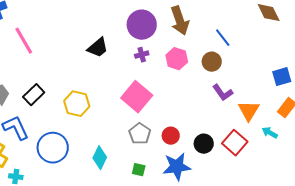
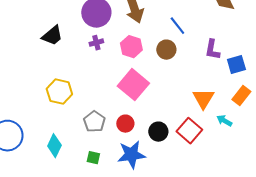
purple L-shape: (223, 93) -> (212, 50), moved, turned 45
pink square: (137, 97) -> (133, 85), moved
yellow hexagon: (77, 104) -> (59, 92), moved

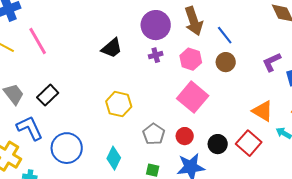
blue line: (177, 26) -> (225, 35), moved
purple L-shape: (212, 50) -> (272, 62), turned 55
orange triangle: (203, 99) -> (263, 111), turned -30

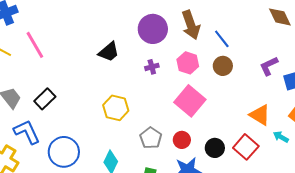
purple cross: (156, 55) -> (152, 67), moved

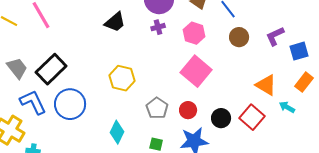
brown circle: (223, 66) -> (239, 37), moved
purple cross: (152, 67) -> (158, 27), moved
black rectangle: (45, 99) -> (51, 69), size x1.4
blue circle: (64, 152) -> (70, 104), moved

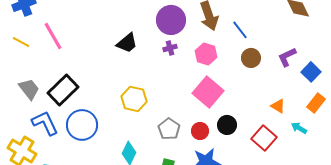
blue square: (299, 51) -> (311, 72), turned -30
orange triangle: (266, 85) -> (278, 106), size x0.7
black circle: (221, 118) -> (227, 125), moved

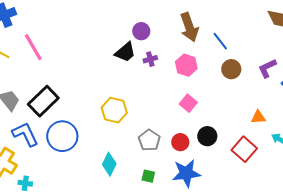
purple circle: (171, 20) -> (141, 31), moved, size x0.6
black trapezoid: (127, 43) -> (125, 52), moved
pink square: (208, 92) -> (188, 103), size x0.6
orange triangle: (278, 106) -> (258, 117), turned -35

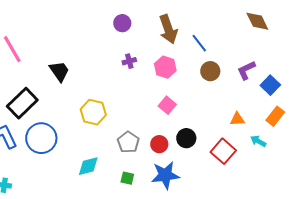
purple circle: (141, 31) -> (122, 23), moved
black trapezoid: (125, 52) -> (59, 71), moved, turned -85
cyan diamond: (109, 164) -> (88, 166), turned 50

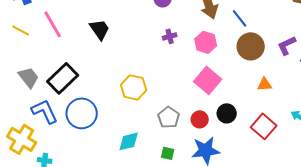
black trapezoid: (59, 71) -> (100, 29), moved
brown circle: (210, 71) -> (251, 46), size x1.4
pink square: (167, 105) -> (208, 80), size x1.5
orange triangle: (237, 119) -> (265, 84), moved

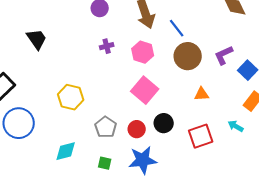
red square: (264, 126) -> (201, 136), turned 30

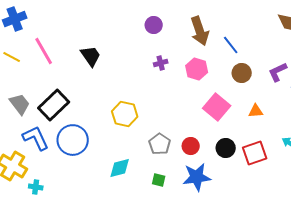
brown circle: (188, 56) -> (242, 73), size x0.7
pink square: (145, 90) -> (217, 107), moved
black circle: (164, 123) -> (226, 148), moved

